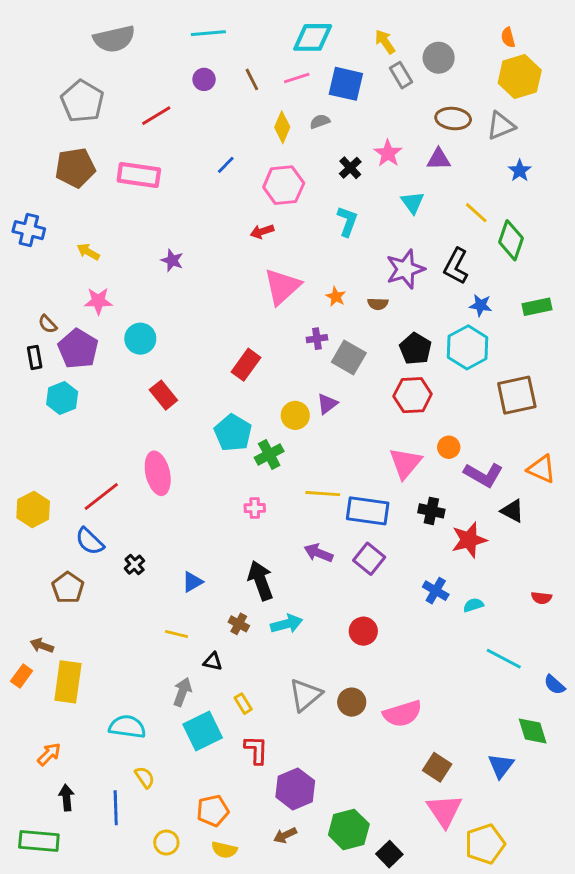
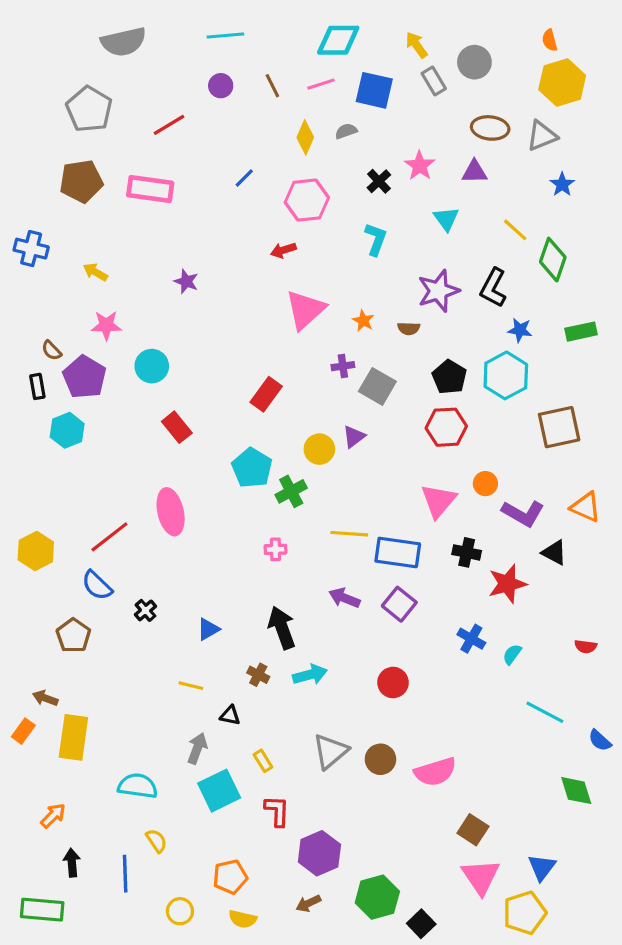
cyan semicircle: (473, 605) -> (512, 654), turned -36
blue triangle: (501, 766) -> (542, 867), moved

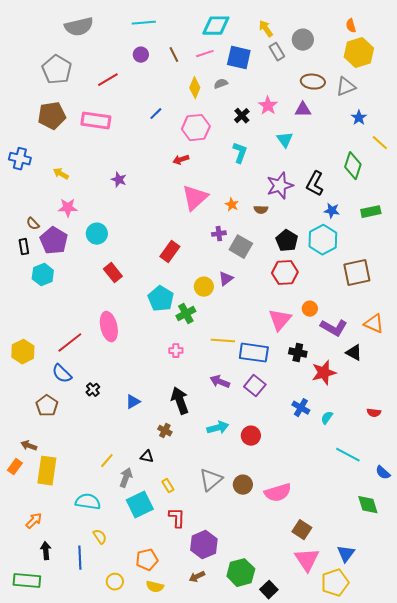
yellow line: (515, 230) -> (380, 143), moved
cyan arrow: (310, 675) -> (218, 428), moved
yellow line: (191, 686) -> (107, 461), moved, turned -63

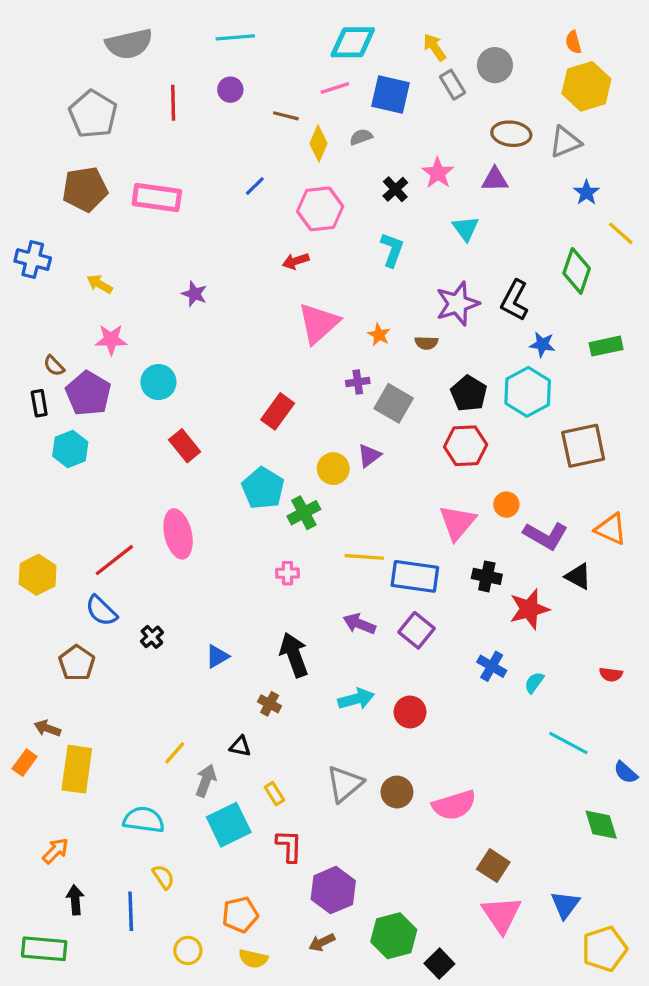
brown line: (174, 55) -> (286, 116), moved, turned -49
red line: (108, 80) -> (173, 103), moved, turned -60
yellow pentagon: (335, 583) -> (604, 949), moved

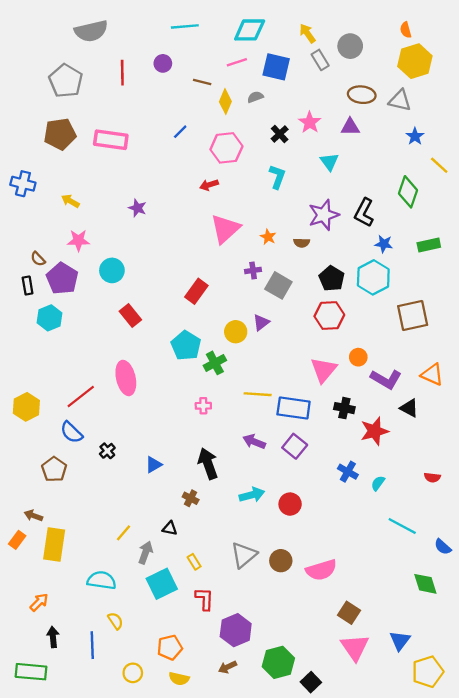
cyan line: (235, 37) -> (185, 26), moved
gray triangle: (565, 142) -> (400, 100), turned 35

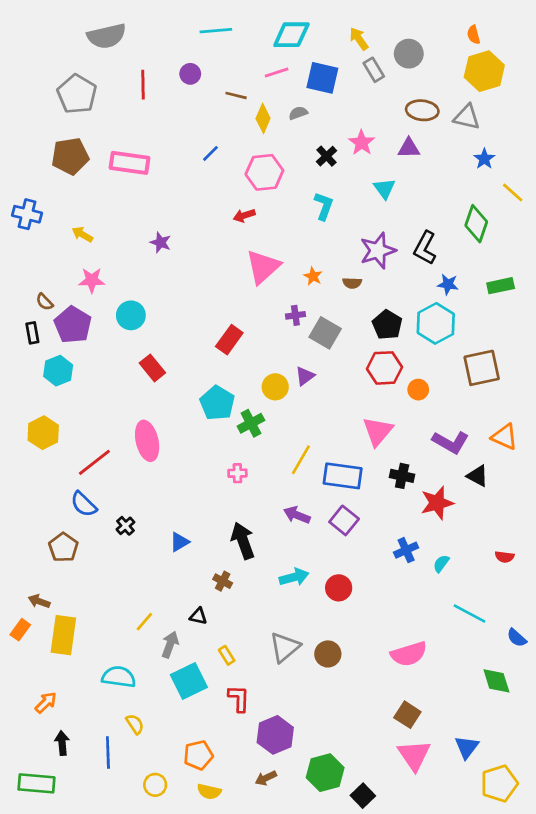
orange circle: (358, 357) -> (418, 390), moved
yellow line: (258, 394) -> (301, 460), turned -64
yellow hexagon: (26, 407) -> (43, 433), moved
blue cross: (348, 472) -> (406, 550), turned 36
pink semicircle: (321, 570) -> (409, 654), moved

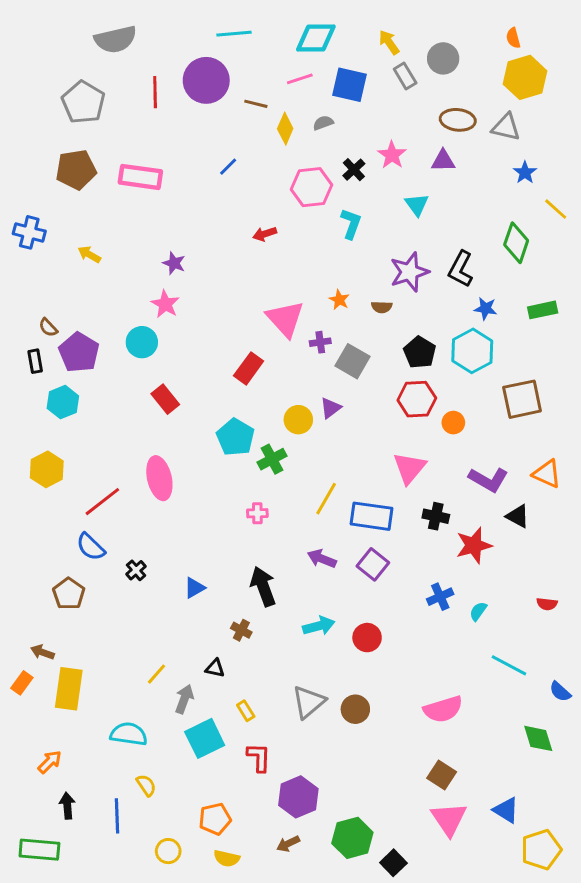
purple circle: (190, 74) -> (206, 80), size x2.0
pink hexagon: (264, 172) -> (311, 187), moved
pink triangle: (263, 267) -> (285, 319), moved, turned -30
pink star: (92, 280) -> (165, 304), moved, turned 30
blue triangle: (467, 747) -> (506, 810), turned -35

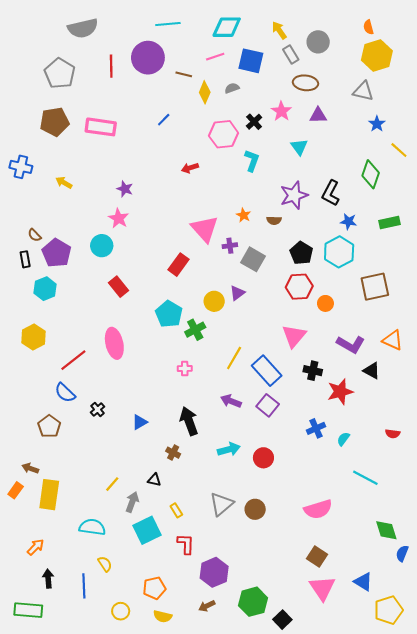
brown ellipse: (458, 120) -> (305, 83), moved
blue rectangle: (371, 516) -> (267, 371), turned 40
blue semicircle: (560, 692) -> (402, 553), moved, turned 70

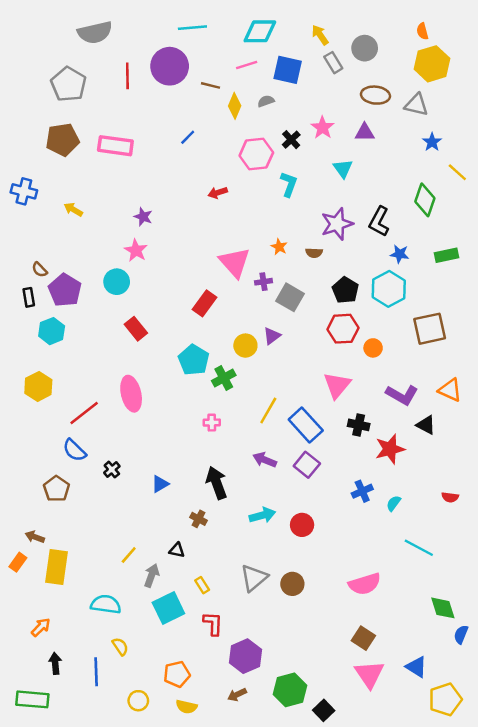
brown ellipse: (305, 83) -> (375, 95), moved

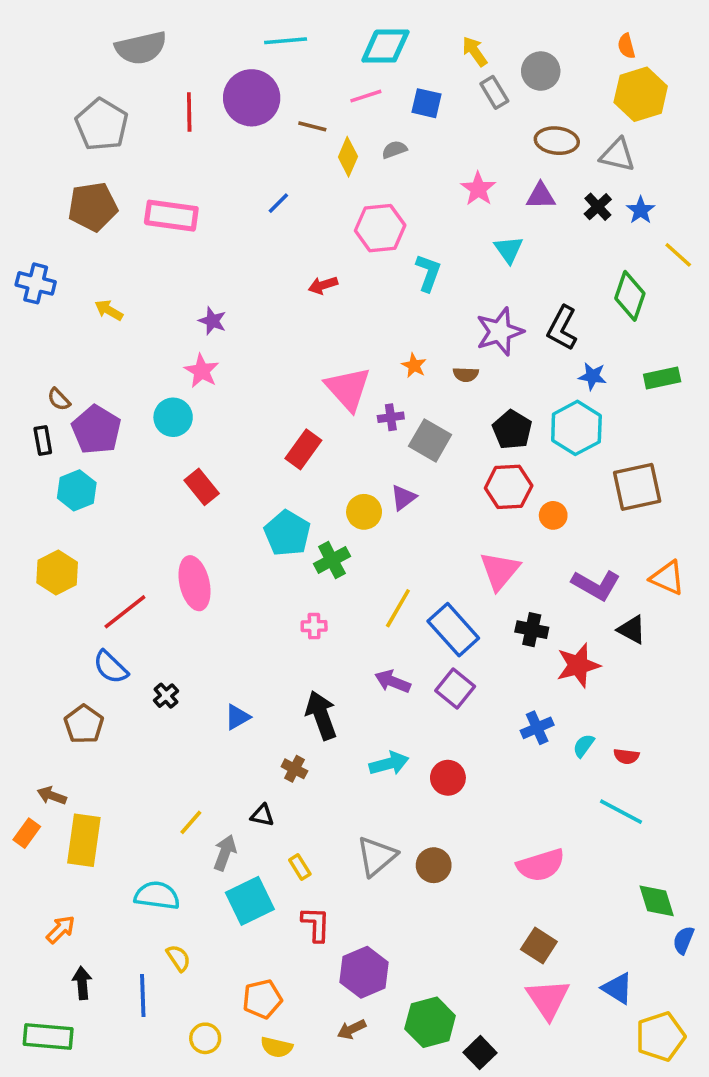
blue square: (288, 70) -> (427, 103), size x0.7
black cross: (291, 140) -> (598, 207), moved
red semicircle: (450, 497) -> (626, 756), moved

